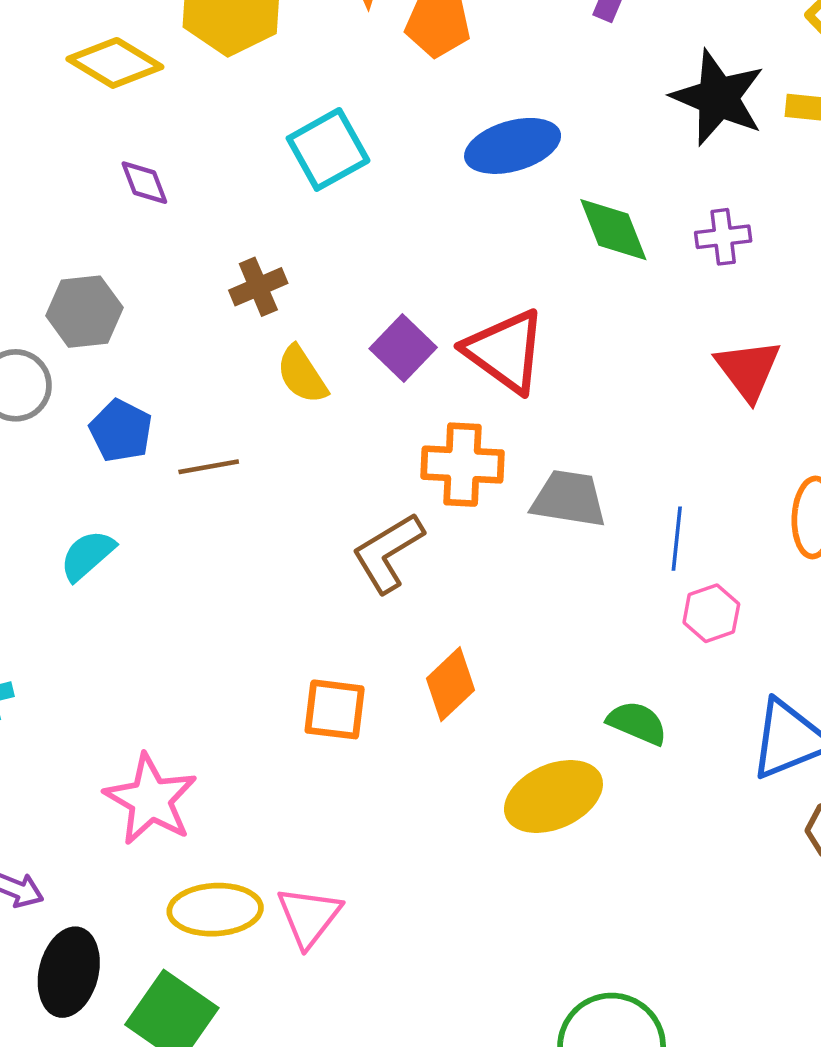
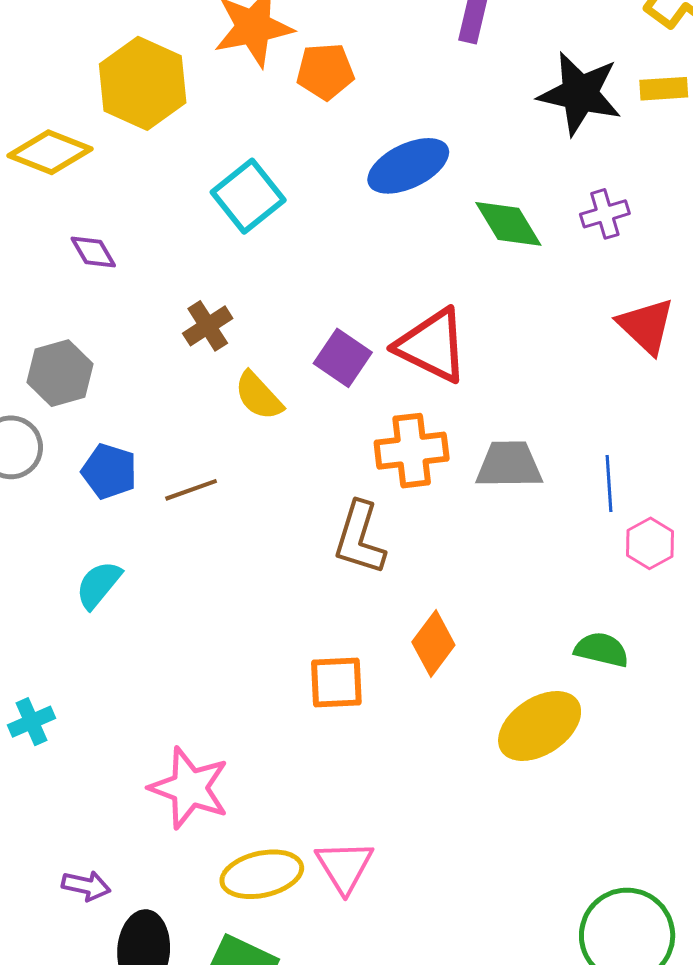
brown L-shape: (388, 553) -> (360, 538), turned -32

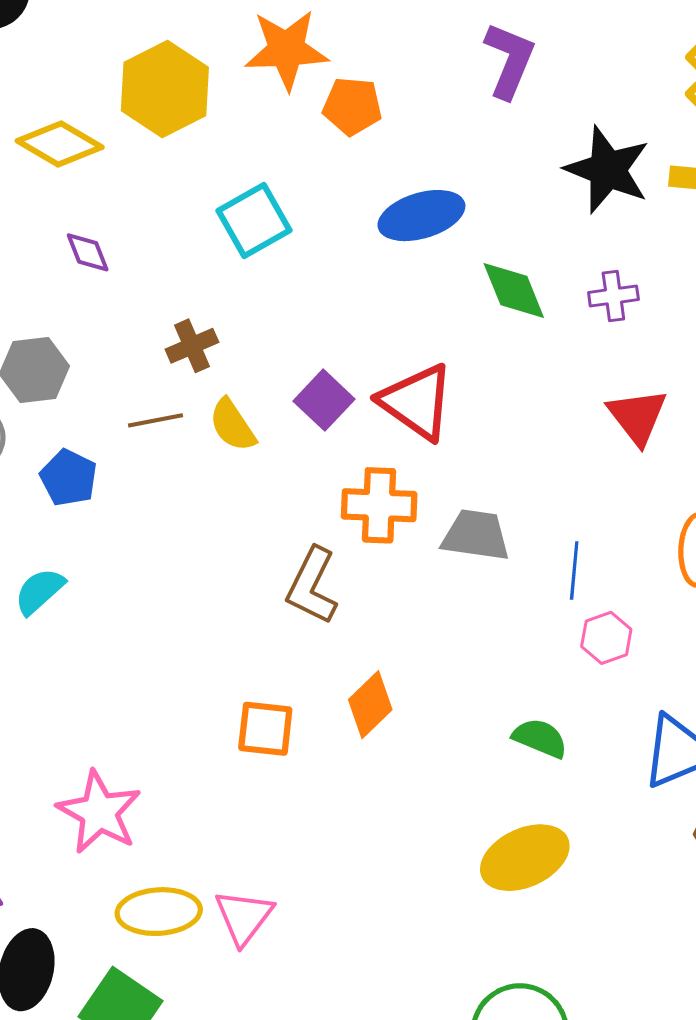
brown line: (191, 490) -> (155, 420), moved
yellow ellipse: (540, 726) -> (525, 858), moved

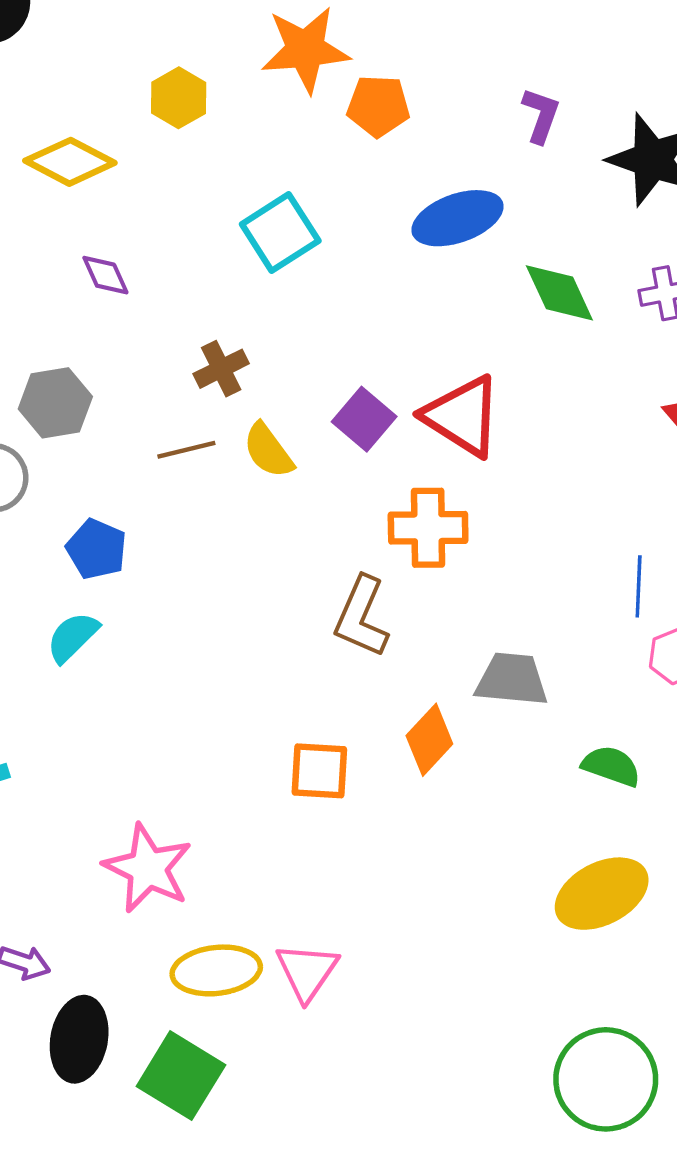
purple L-shape: (509, 60) -> (541, 115), moved, size x0.7
yellow hexagon: (165, 89) -> (179, 98), size x0.6
blue pentagon: (69, 478) -> (97, 549), moved
gray trapezoid: (476, 535) -> (512, 679), moved

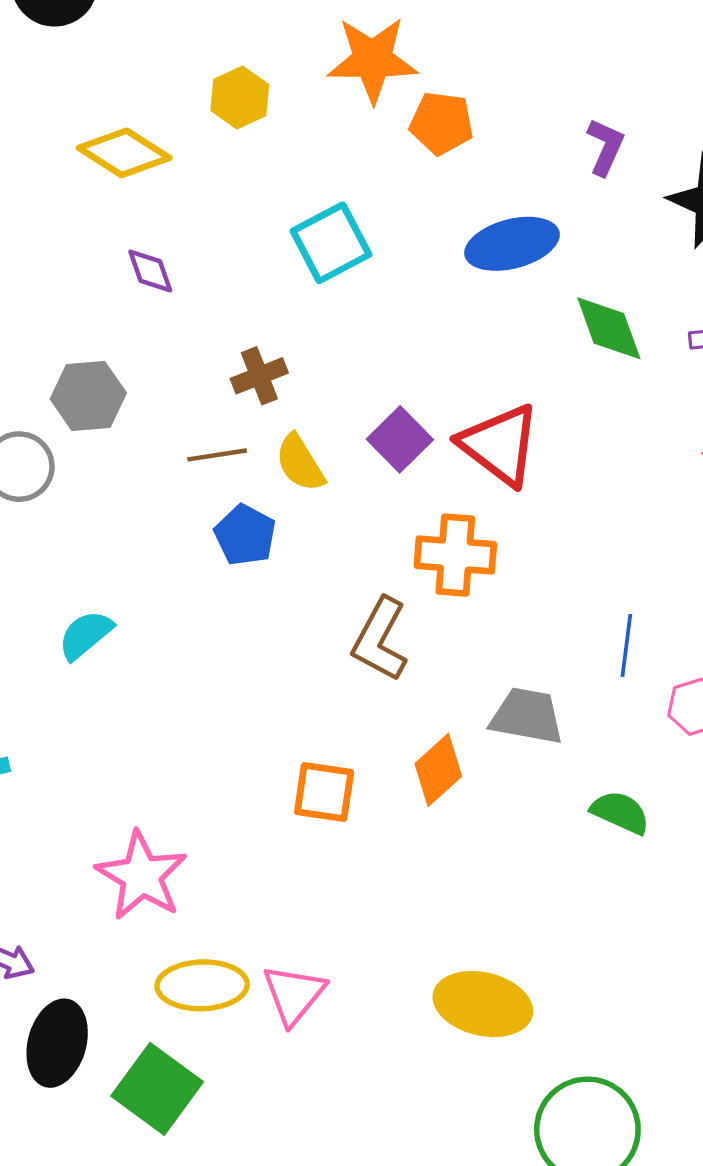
blue pentagon: (97, 549) -> (245, 535), moved
blue line: (639, 586) -> (626, 645), moved
yellow ellipse: (602, 894) -> (483, 1004), moved, turned 36

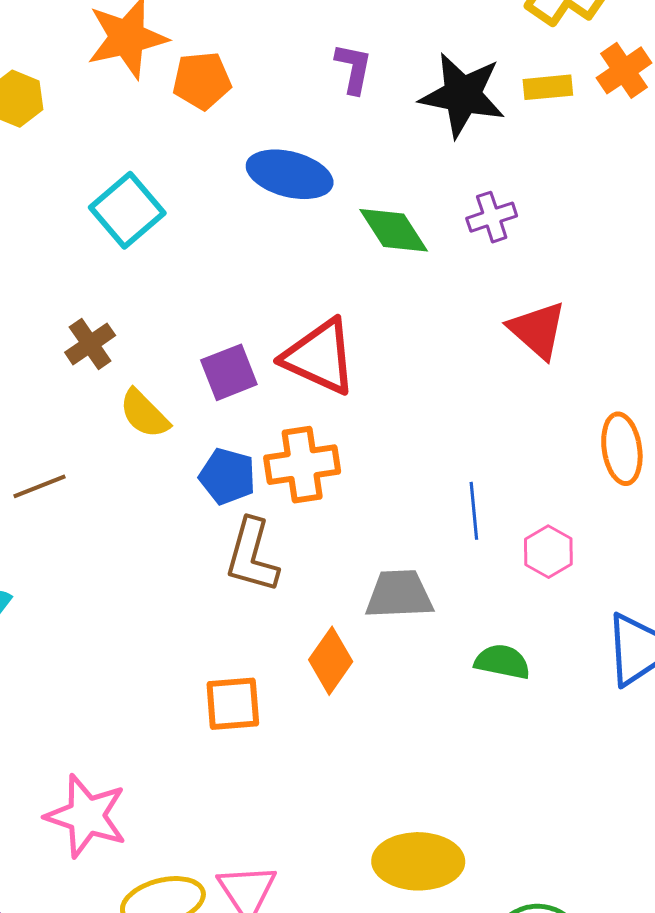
blue ellipse: (512, 244) -> (290, 174), turned 42
purple square: (400, 439) -> (229, 372), turned 36
brown line: (217, 455) -> (40, 486), moved
blue pentagon: (245, 535) -> (227, 476), moved

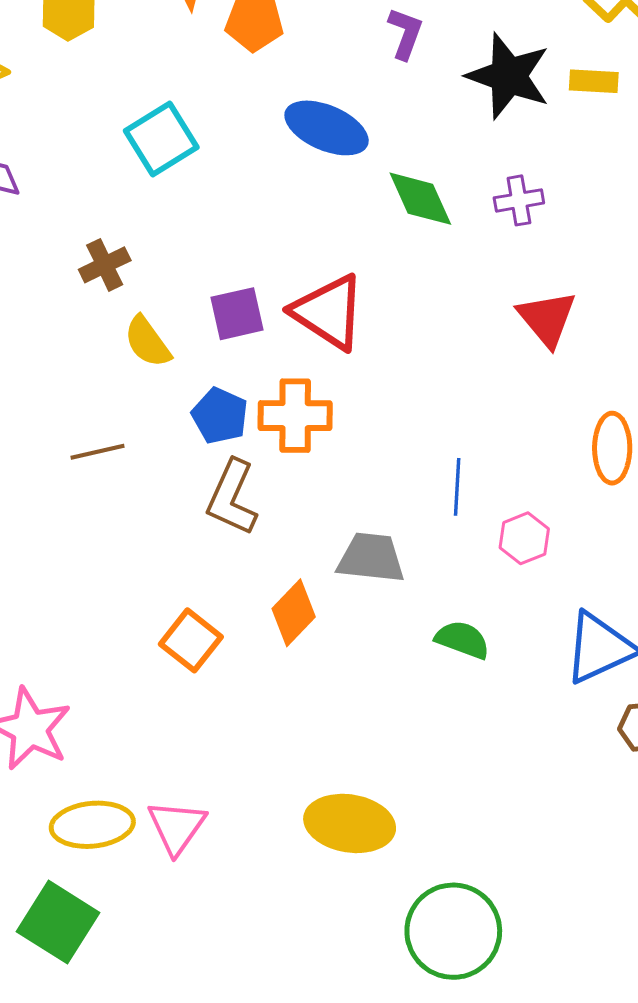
brown line: (40, 486) -> (97, 452), moved
orange square: (233, 704) -> (191, 640), turned 34

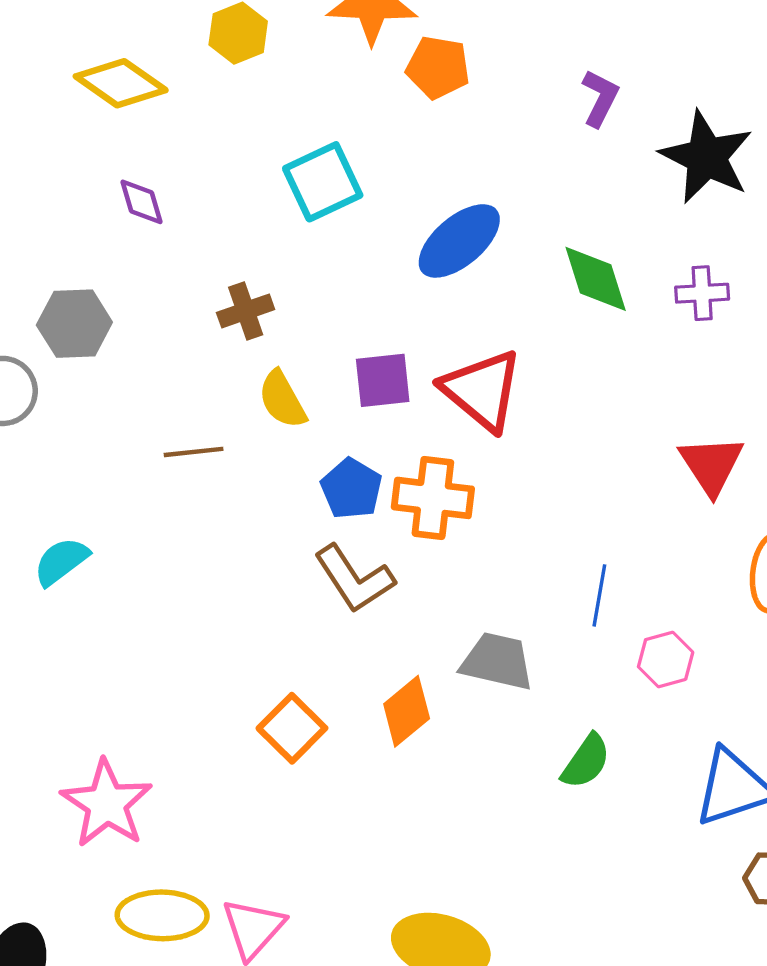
blue ellipse: (327, 128) -> (459, 241), moved, turned -70
red triangle: (547, 318) -> (711, 465), moved
brown line: (97, 452) -> (194, 452), moved
brown L-shape: (232, 498) -> (354, 579), turned -64
green semicircle: (462, 640) -> (586, 761), turned 98

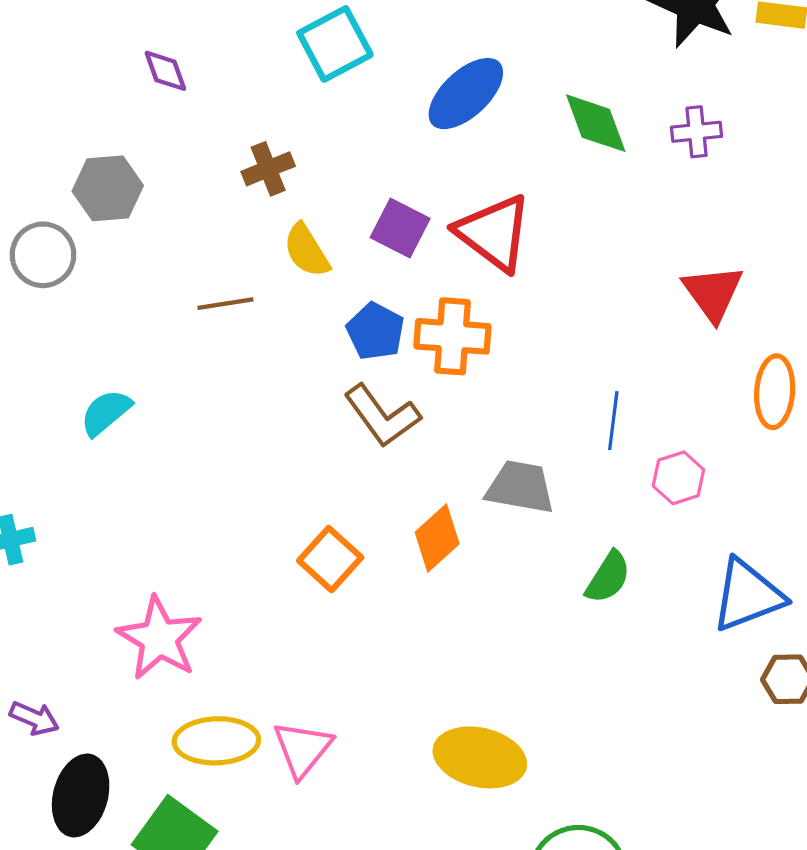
purple square: (383, 380) -> (400, 228), turned 36

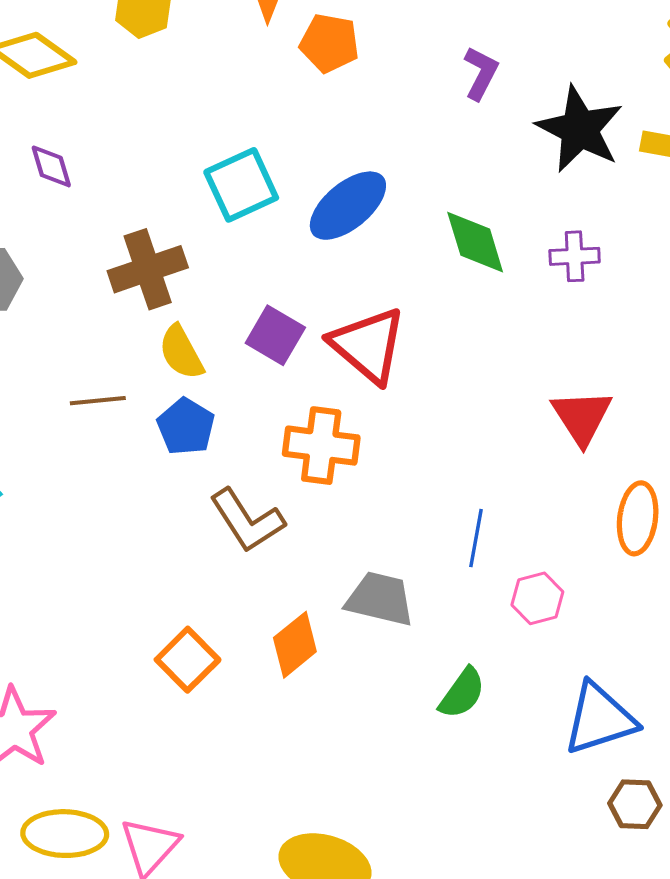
cyan square: (335, 44) -> (241, 185), moved
brown cross: (268, 169) -> (148, 269), size x1.5
blue pentagon: (375, 331) -> (186, 427), moved

